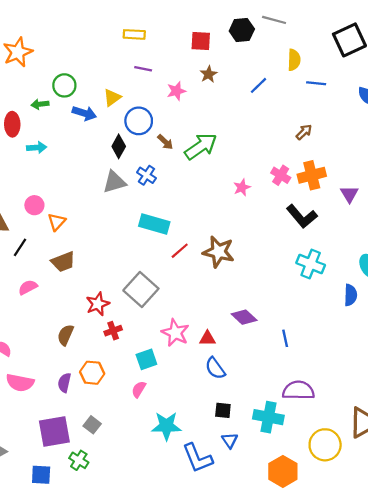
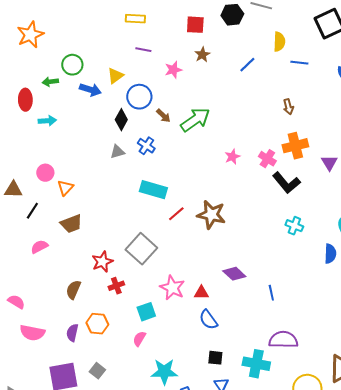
brown arrow: (304, 132) -> (288, 107), turned 119
pink cross: (281, 175) -> (267, 159), moved
gray triangle: (114, 182) -> (117, 152), size x0.7
cyan cross: (311, 264) -> (294, 226), size x0.7

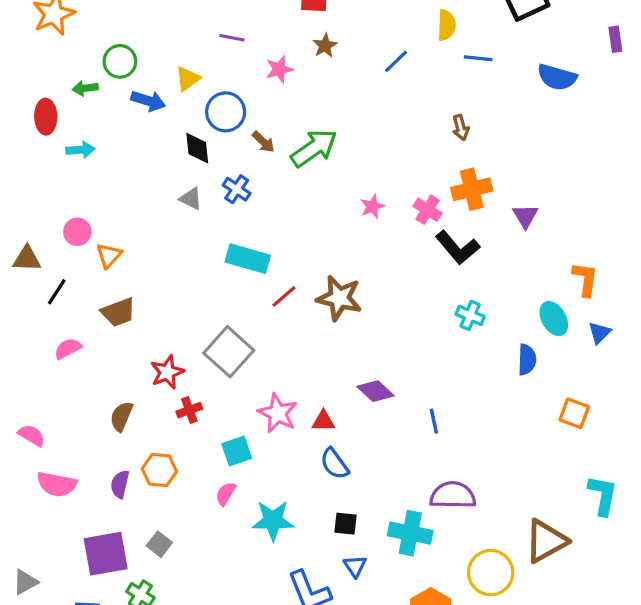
black diamond: (121, 120) -> (197, 148), turned -35
gray triangle: (117, 152) -> (191, 199), turned 42
cyan star: (164, 372) -> (273, 521), moved

